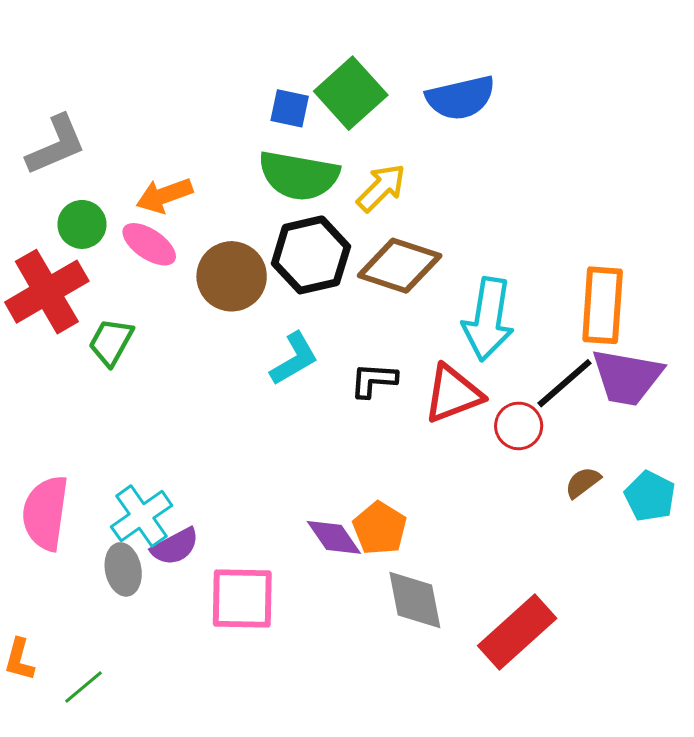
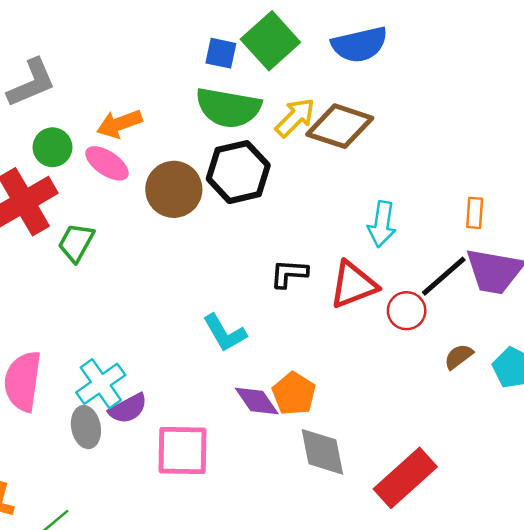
brown diamond: (400, 266) -> (340, 126), moved
orange rectangle: (603, 305) -> (475, 213), size x0.5
cyan arrow: (488, 319) -> (382, 224), size x0.7
cyan L-shape: (294, 359) -> (225, 333), moved, turned 90

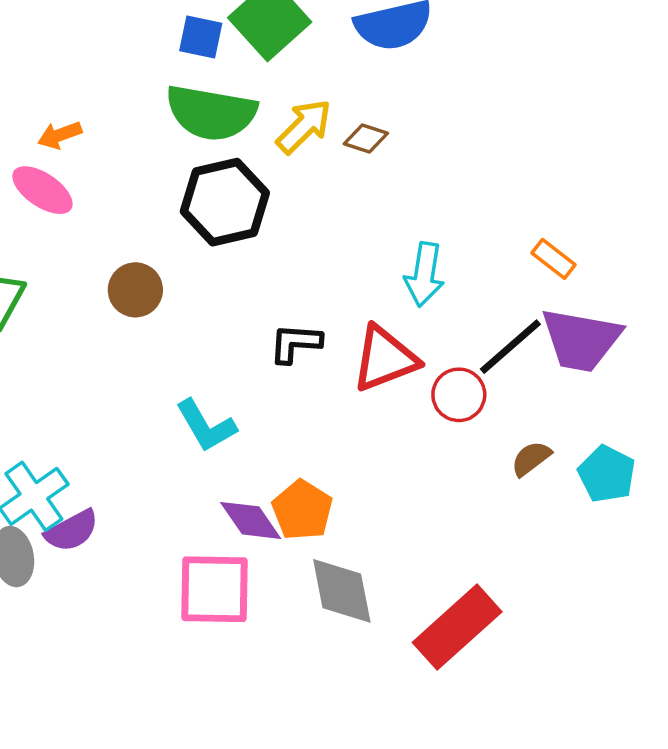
orange arrow: (119, 124) -> (60, 135), size x0.7
brown diamond: (340, 126) -> (366, 138), size x0.5
brown circle: (174, 189) -> (135, 290), moved, size x0.7
orange rectangle: (475, 213) -> (553, 259), turned -56
pink square: (182, 451) -> (215, 589), moved

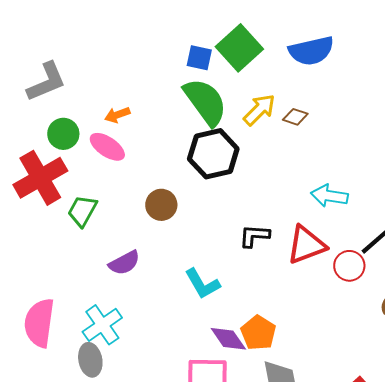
green semicircle: (211, 113) -> (205, 102), turned -136
cyan arrow: (424, 274) -> (329, 196), turned 90
purple semicircle: (72, 531) -> (124, 263), moved

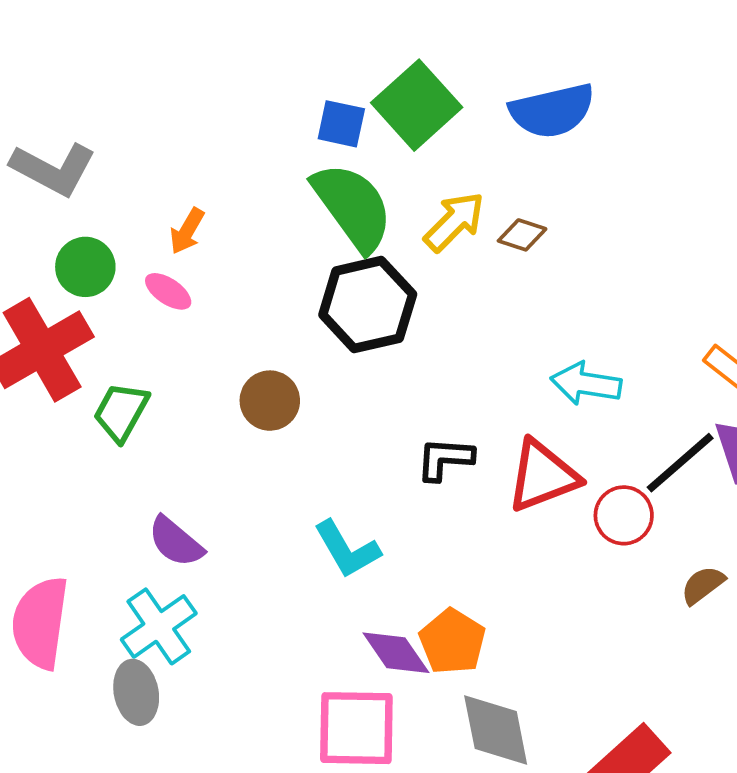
gray L-shape: (46, 82) -> (53, 169), turned 51
orange arrow: (117, 115) -> (187, 231), turned -40
pink ellipse: (107, 147) -> (168, 291), size x0.7
purple semicircle: (124, 263) -> (176, 542), moved, turned 68

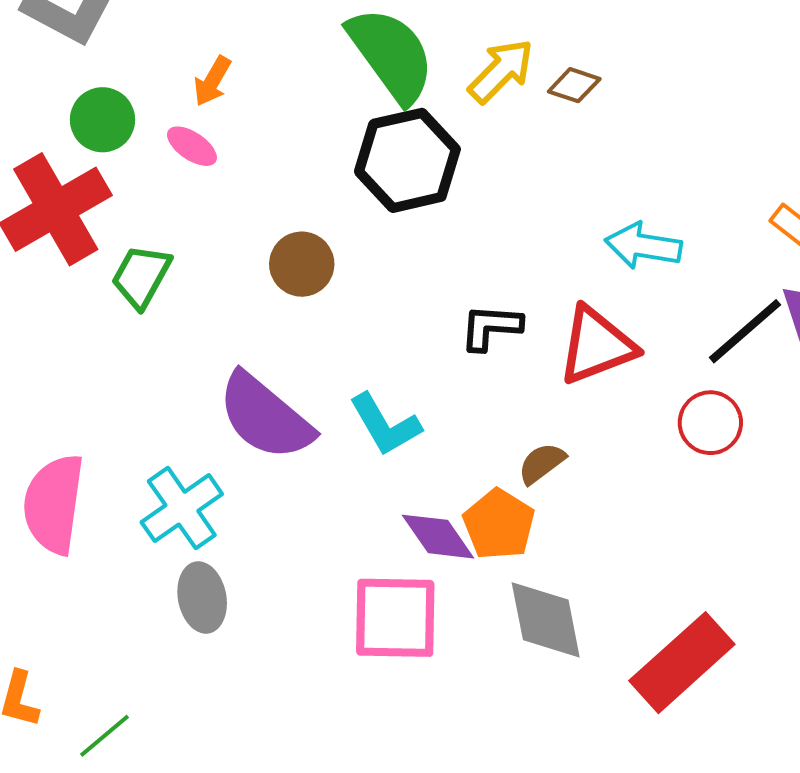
red circle: (624, 515) -> (710, 423), moved
purple semicircle: (176, 542) -> (265, 417), moved, size x1.6
brown semicircle: (703, 585) -> (542, 463), moved
gray ellipse: (136, 692) -> (202, 598), moved

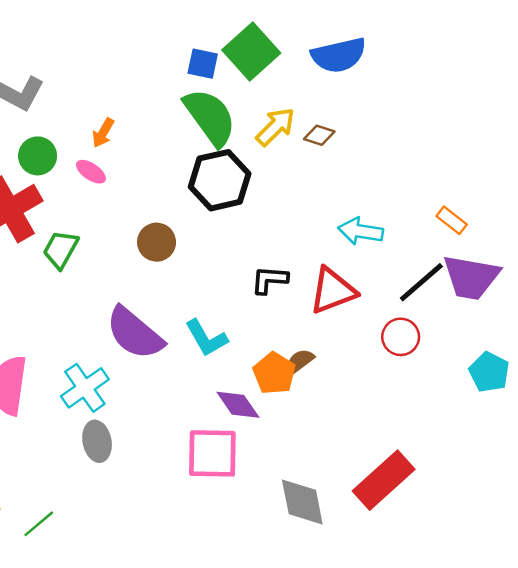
orange pentagon: (499, 524) -> (274, 373), moved
gray diamond: (546, 620) -> (302, 502), moved

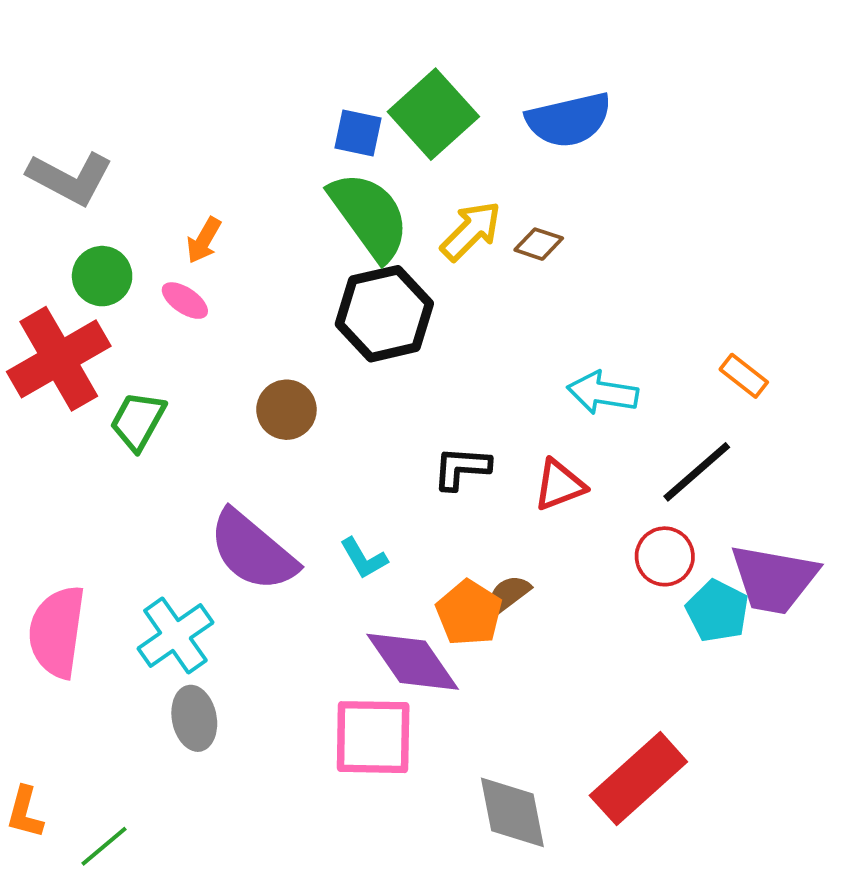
purple trapezoid: (471, 277) -> (774, 579), moved
red triangle: (333, 291) -> (559, 485), size x0.7
cyan L-shape: (206, 338) -> (364, 558), size x0.7
cyan pentagon: (489, 372) -> (717, 611), moved
purple diamond: (238, 405) -> (413, 662), size x1.4

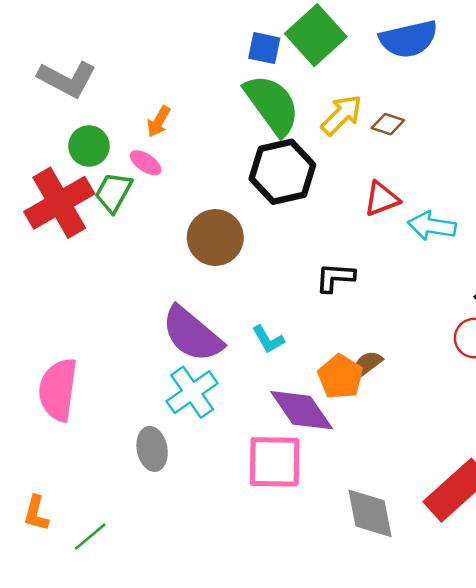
brown circle: (286, 410) -> (215, 238), size x1.4
green trapezoid: (138, 421) -> (113, 192), moved
red triangle: (559, 485) -> (382, 199), moved
cyan cross: (175, 635) -> (192, 392), moved

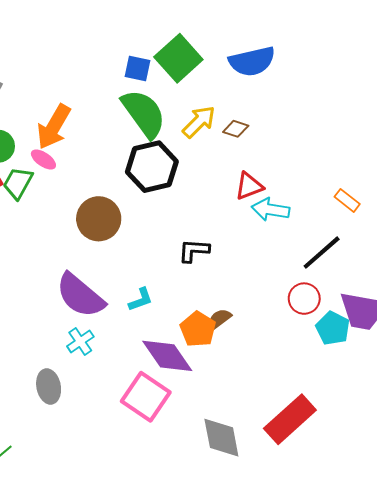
orange arrow: (159, 122) -> (54, 127), size x1.8
red triangle: (382, 199) -> (249, 186), moved
cyan L-shape: (268, 339) -> (141, 300), turned -80
cyan cross: (192, 392) -> (80, 341), size x0.7
pink square: (275, 462) -> (146, 397), turned 33

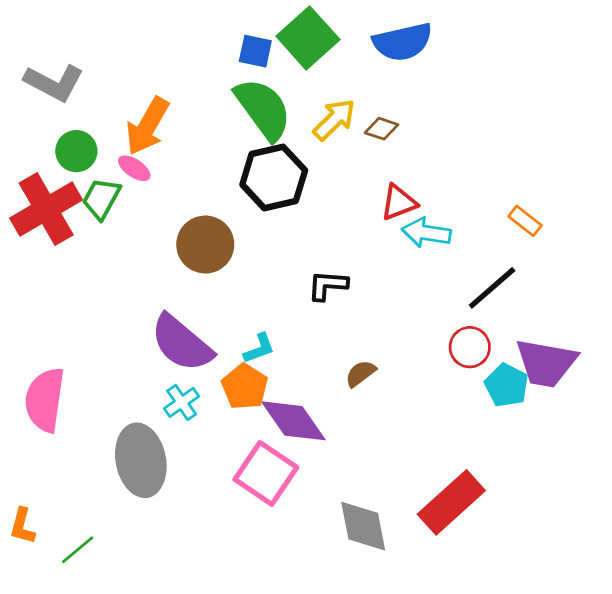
orange pentagon: (198, 329) -> (245, 387), moved
gray ellipse: (49, 386) -> (141, 460), size x1.6

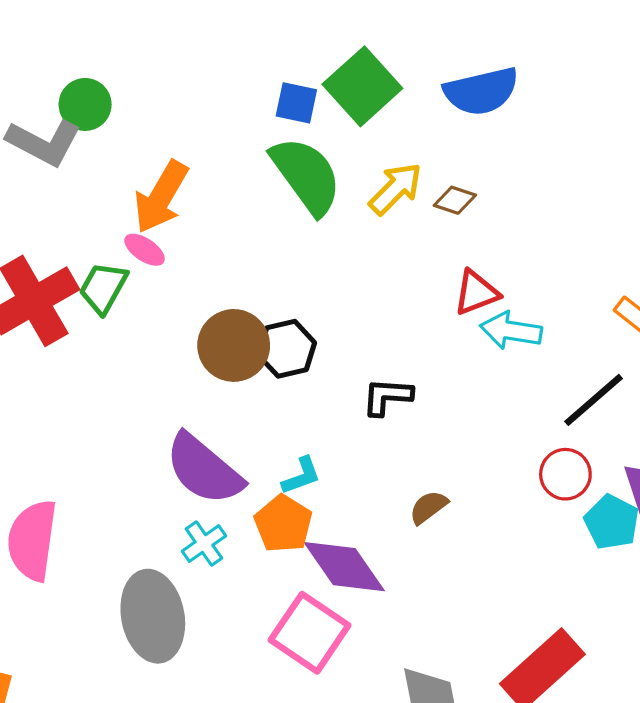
green circle: (76, 151) -> (85, 104), moved
black hexagon: (274, 177) -> (286, 349), moved, size x0.7

